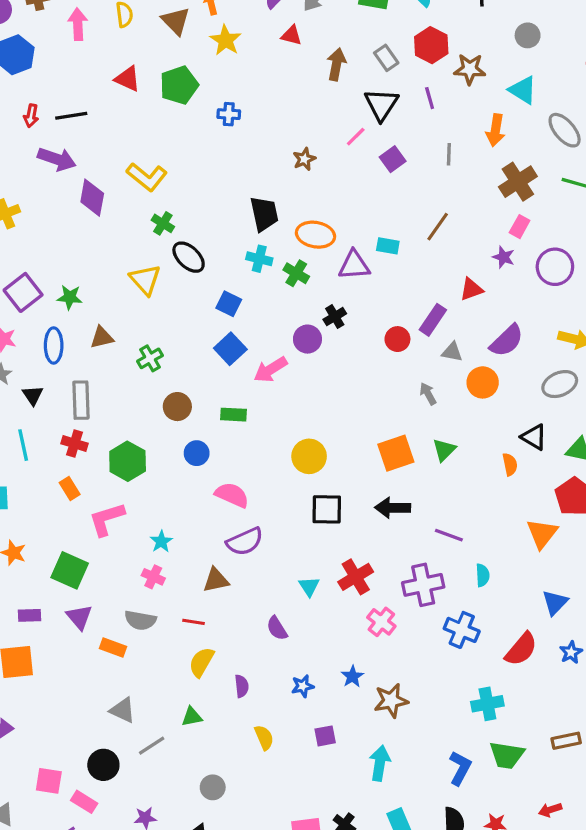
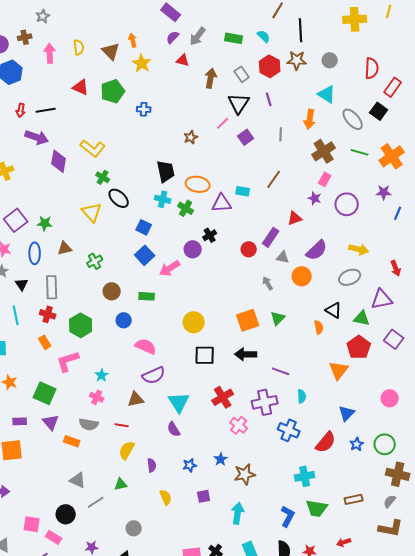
brown star: (470, 69) -> (297, 60), moved
cyan triangle: (309, 586) -> (179, 402), moved, size x1.6

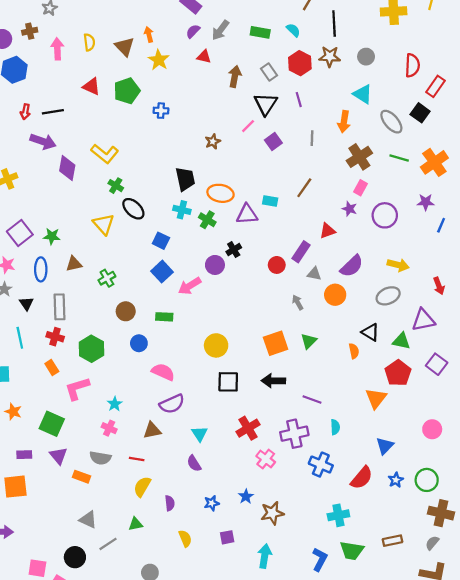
cyan triangle: (179, 402) -> (200, 434), size x0.7

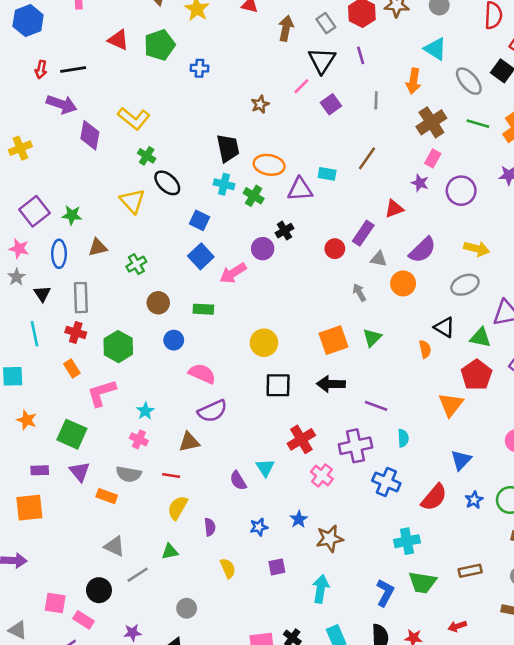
cyan triangle: (200, 434) -> (265, 468), moved

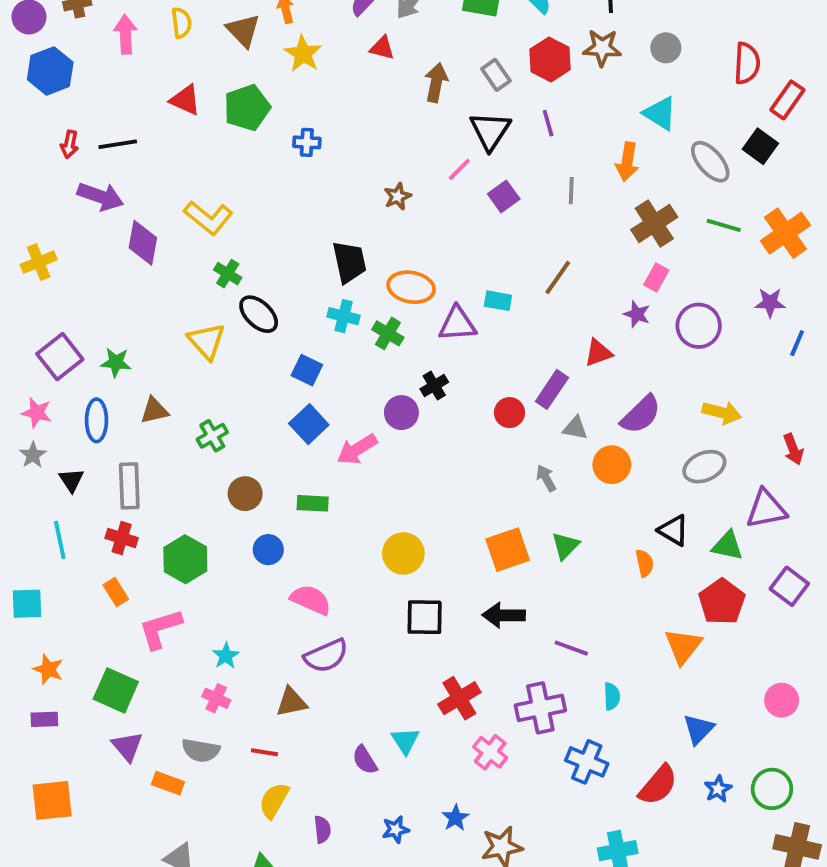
purple rectangle: (40, 470) -> (44, 719), moved

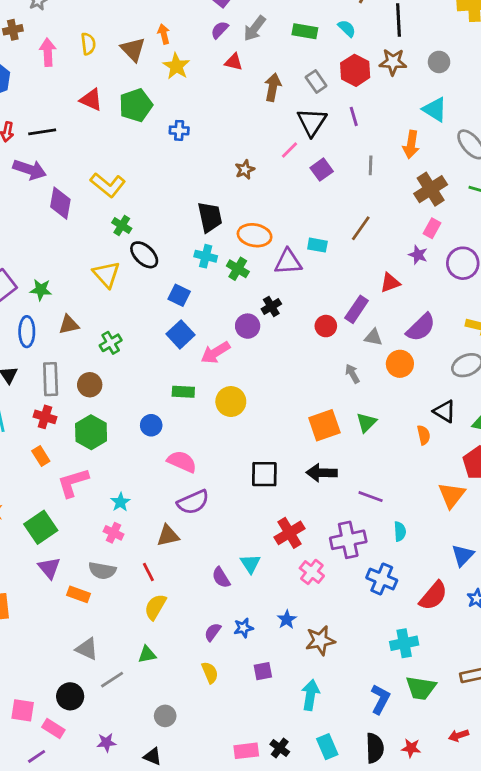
brown circle: (245, 494) -> (90, 385), moved
yellow circle: (403, 553) -> (231, 402), moved
green square: (116, 690) -> (41, 527), turned 32
red line: (264, 752) -> (148, 572), turned 54
purple semicircle: (322, 829) -> (213, 632), moved, turned -138

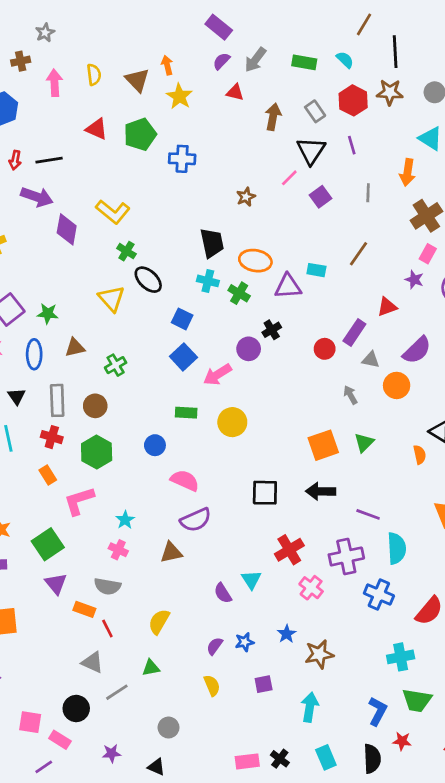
blue cross: (179, 130) -> (182, 159), size x1.4
cyan semicircle: (400, 531) -> (397, 548), size x1.6
red line: (148, 572) -> (107, 628), moved
red star: (411, 748) -> (402, 741), moved

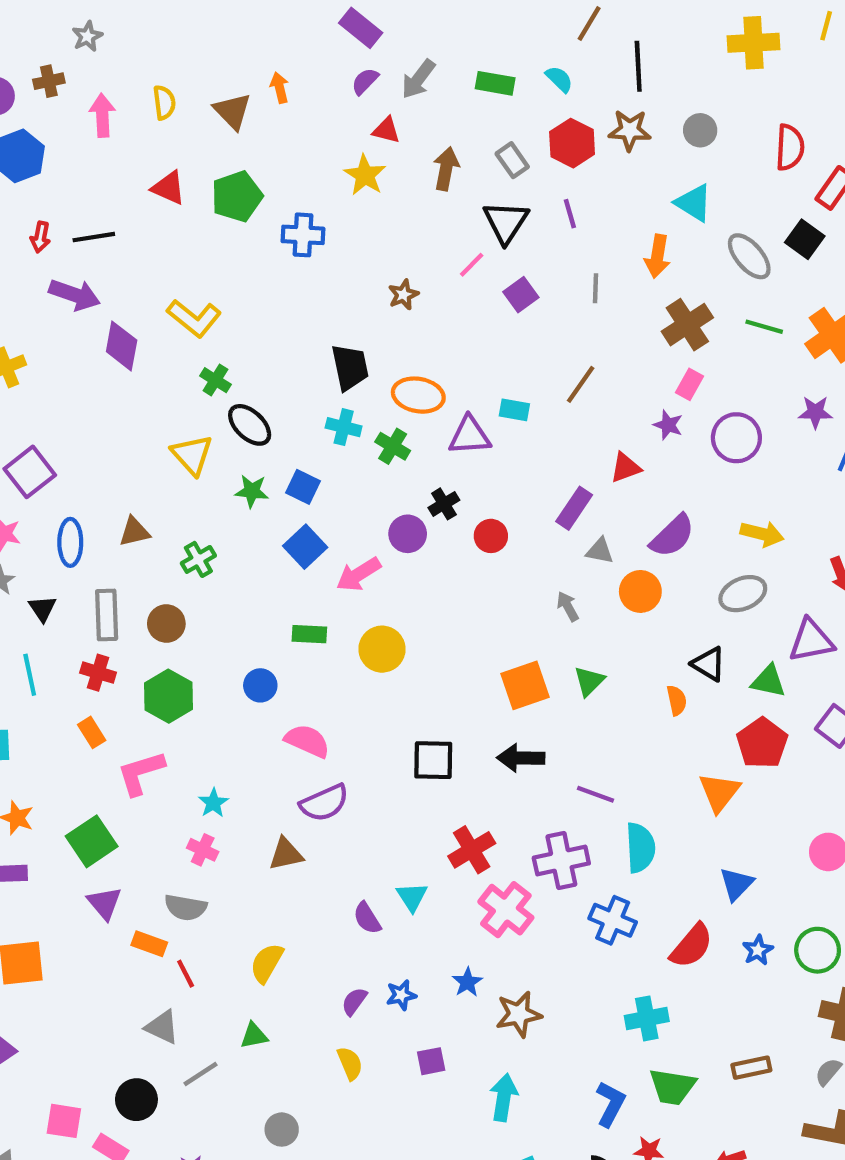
yellow star: (179, 96) -> (365, 175), moved
green star: (48, 314) -> (252, 491), moved
red circle: (325, 349) -> (491, 536), moved
pink cross: (311, 588) -> (506, 910), size x1.4

